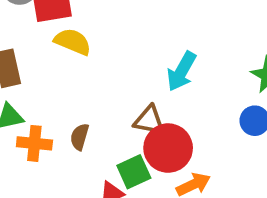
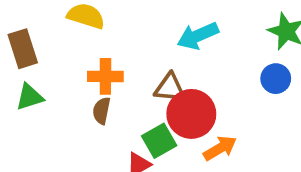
cyan arrow: (181, 71) -> (198, 36), turned 42
orange cross: (34, 143) -> (105, 76), moved

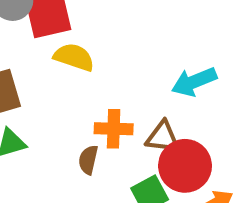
orange cross: (105, 76) -> (114, 129), moved

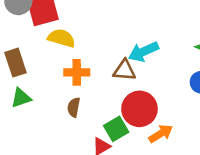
orange cross: (114, 129) -> (77, 72), moved
brown triangle: (163, 137) -> (124, 70), moved

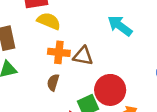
cyan arrow: (143, 52) -> (120, 26), moved, turned 55
brown triangle: (124, 70) -> (83, 56), moved

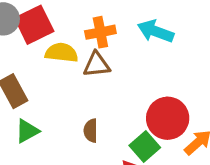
orange cross: (59, 52) -> (100, 32), moved
brown triangle: (83, 56) -> (97, 65), moved

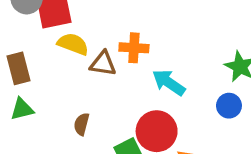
cyan arrow: (156, 31) -> (169, 83), moved
orange cross: (100, 32) -> (134, 48), moved

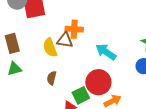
yellow semicircle: (73, 44) -> (50, 48), moved, turned -132
orange cross: (134, 48) -> (74, 29), moved

